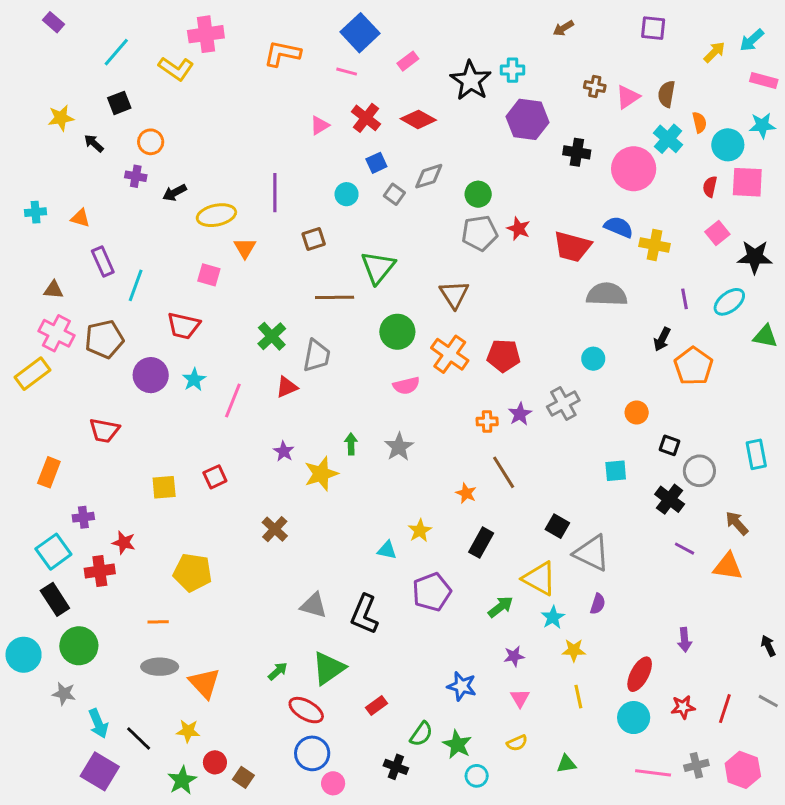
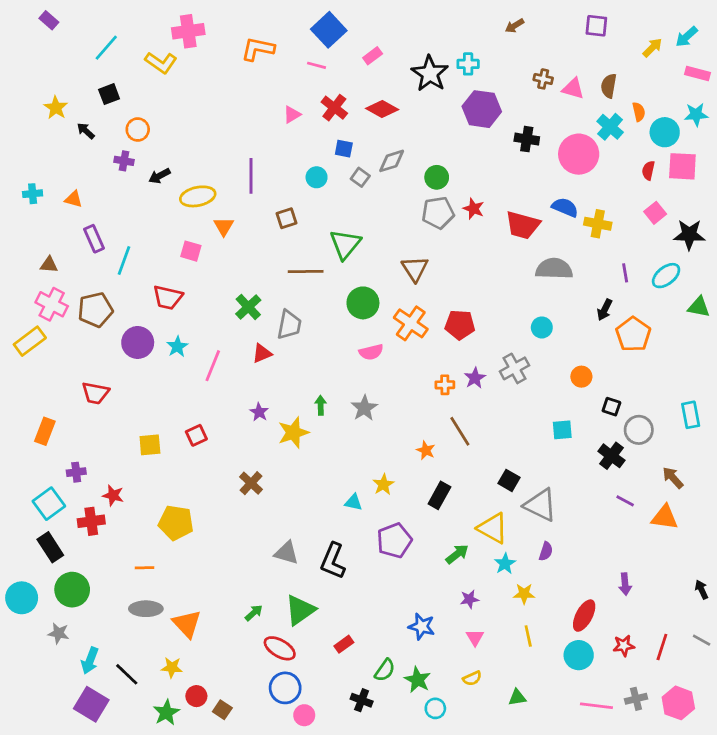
pink triangle: (628, 97) -> (573, 89), turned 50
yellow star: (61, 118) -> (56, 108), turned -30
blue square: (376, 163) -> (344, 149), turned 36
cyan arrow: (98, 724) -> (90, 661), turned 44

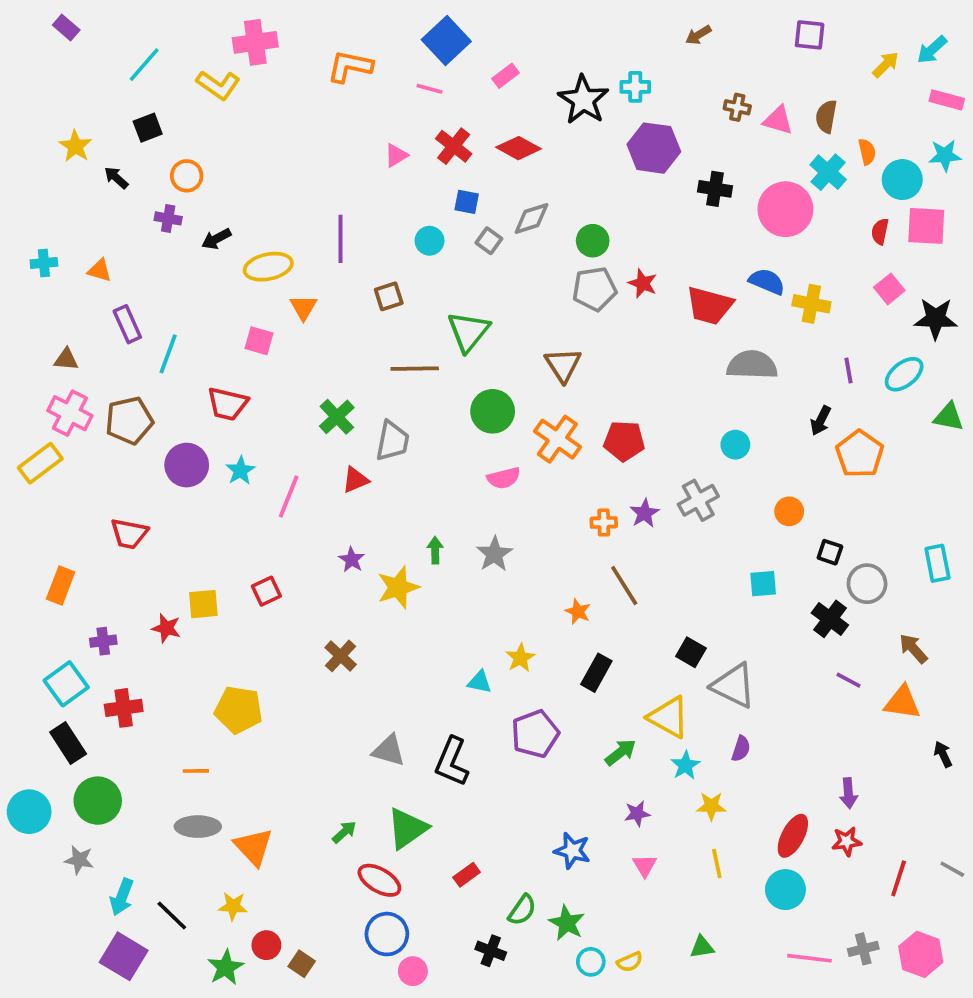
red star: (113, 495) -> (166, 628), moved
black arrow: (702, 590) -> (943, 754), moved
red star: (624, 646) -> (847, 841), moved
yellow semicircle: (472, 678) -> (630, 962), moved

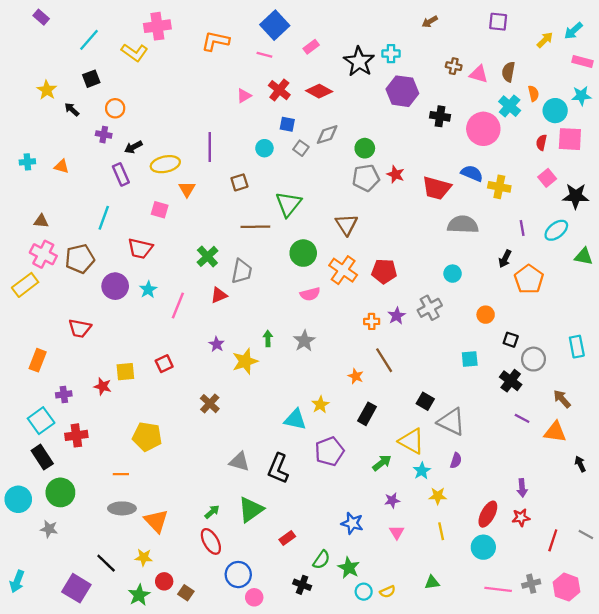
purple rectangle: (127, 324) -> (121, 174), moved
cyan triangle: (480, 682) -> (295, 419), size x1.5
red ellipse: (379, 880) -> (211, 541), moved, turned 30
cyan arrow: (122, 897) -> (17, 581), moved

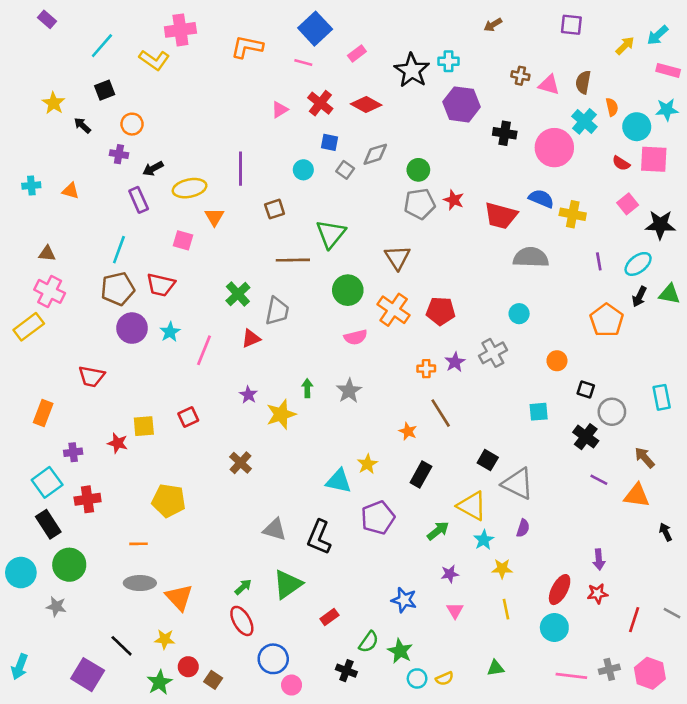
red semicircle: (541, 142) -> (621, 163), turned -70
brown pentagon: (80, 259) -> (118, 289), moved
black arrow: (505, 259) -> (639, 297), moved

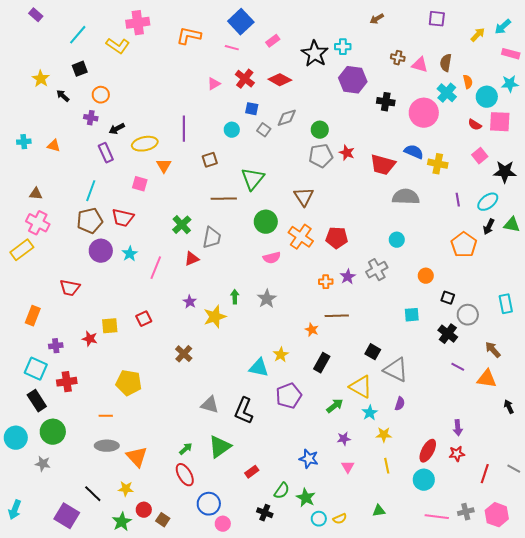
brown line: (441, 413) -> (337, 316), turned -60
cyan square: (47, 482) -> (36, 369), turned -30

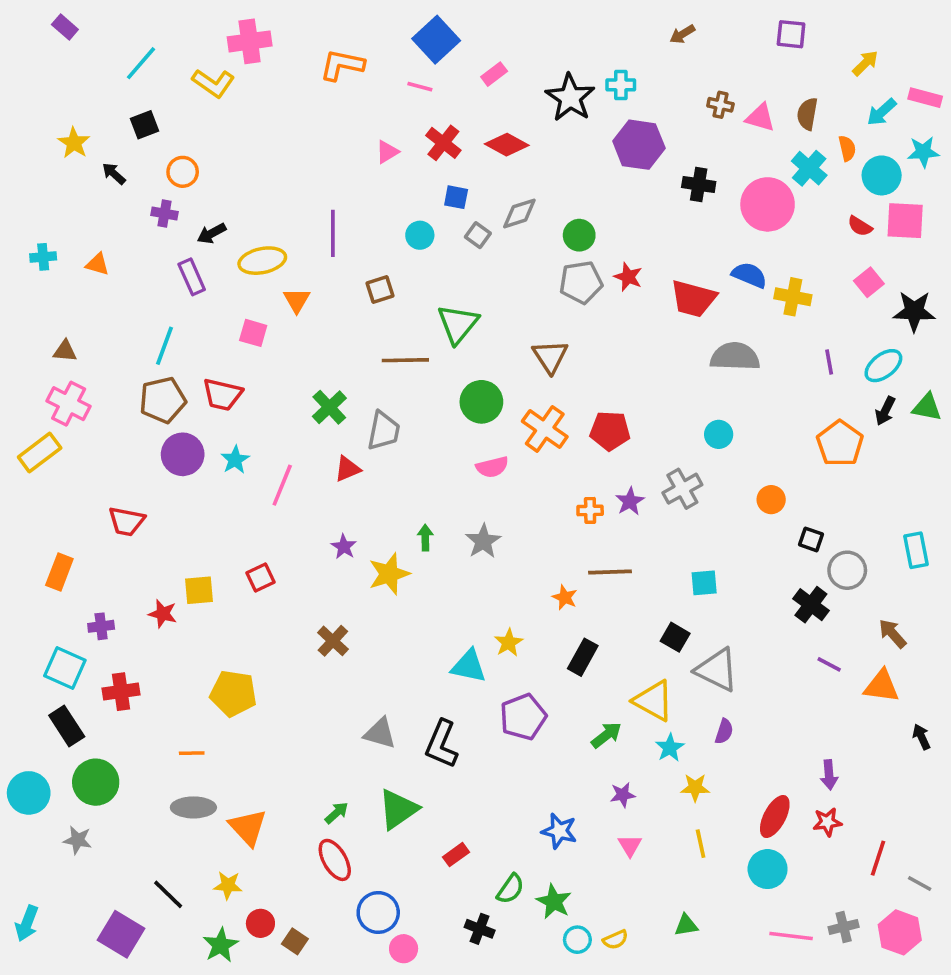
cyan arrow: (503, 27) -> (882, 112), moved
cyan square: (412, 315) -> (704, 583), moved
gray line: (514, 469) -> (920, 884), moved

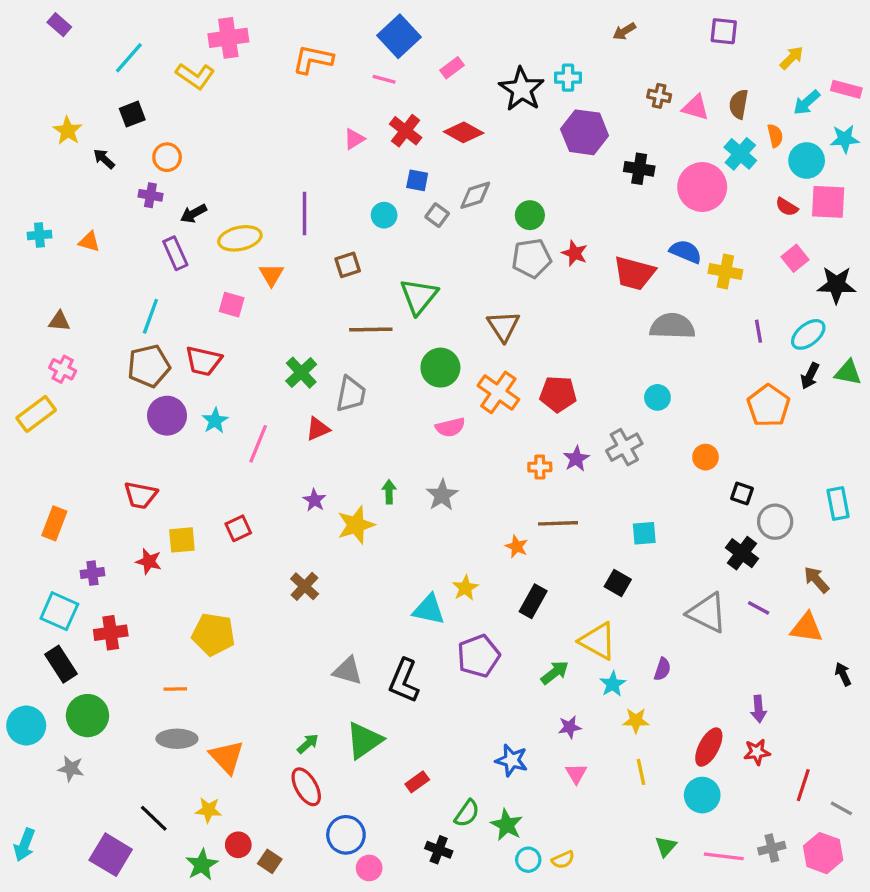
pink cross: (69, 404) -> (63, 369), size x0.7
red trapezoid: (126, 521) -> (141, 495), moved
gray triangle: (717, 670) -> (707, 613), moved
green triangle: (686, 925) -> (666, 846), moved, turned -40

